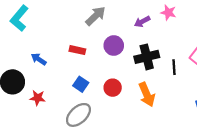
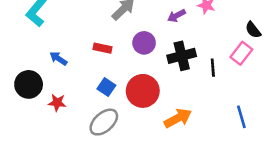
red circle: (113, 88) -> (143, 91), size x1.6
orange arrow: (147, 94) -> (178, 118), moved, turned -95

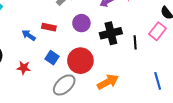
blue arrow: (58, 58) -> (29, 35), moved
red star: (57, 103) -> (24, 68), moved
gray ellipse: (104, 122) -> (64, 85), moved

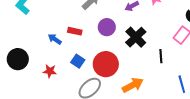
black cross: (111, 33) -> (136, 37), turned -30
black line: (135, 42) -> (161, 56), moved

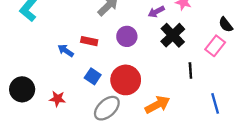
black cross: (136, 37) -> (173, 35), moved
black circle: (18, 59) -> (22, 89), moved
red star: (50, 71) -> (57, 99), moved

